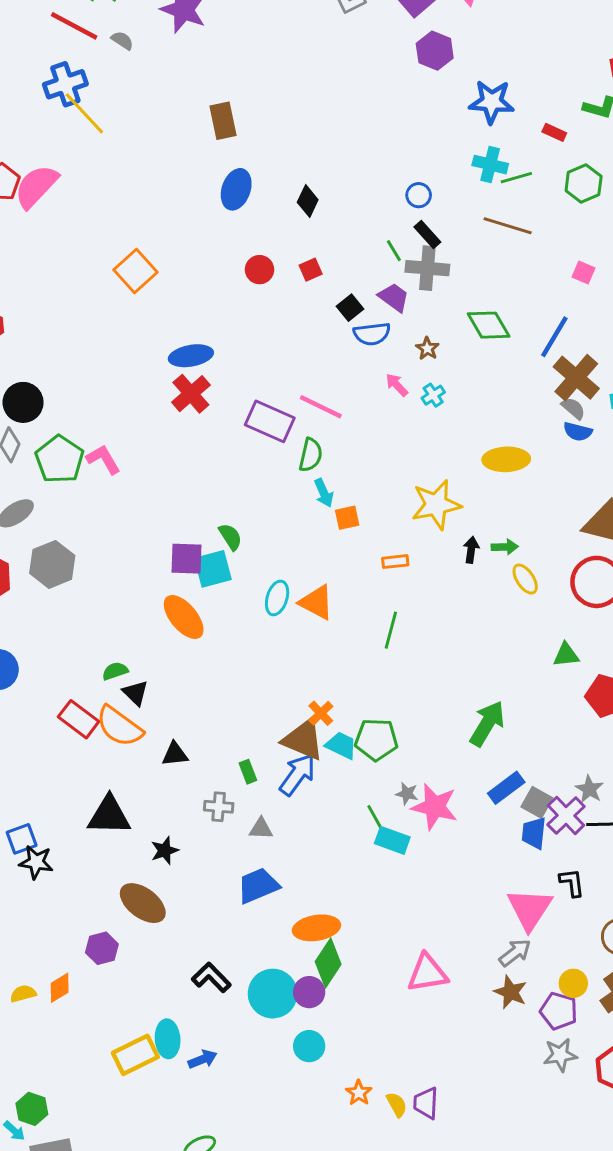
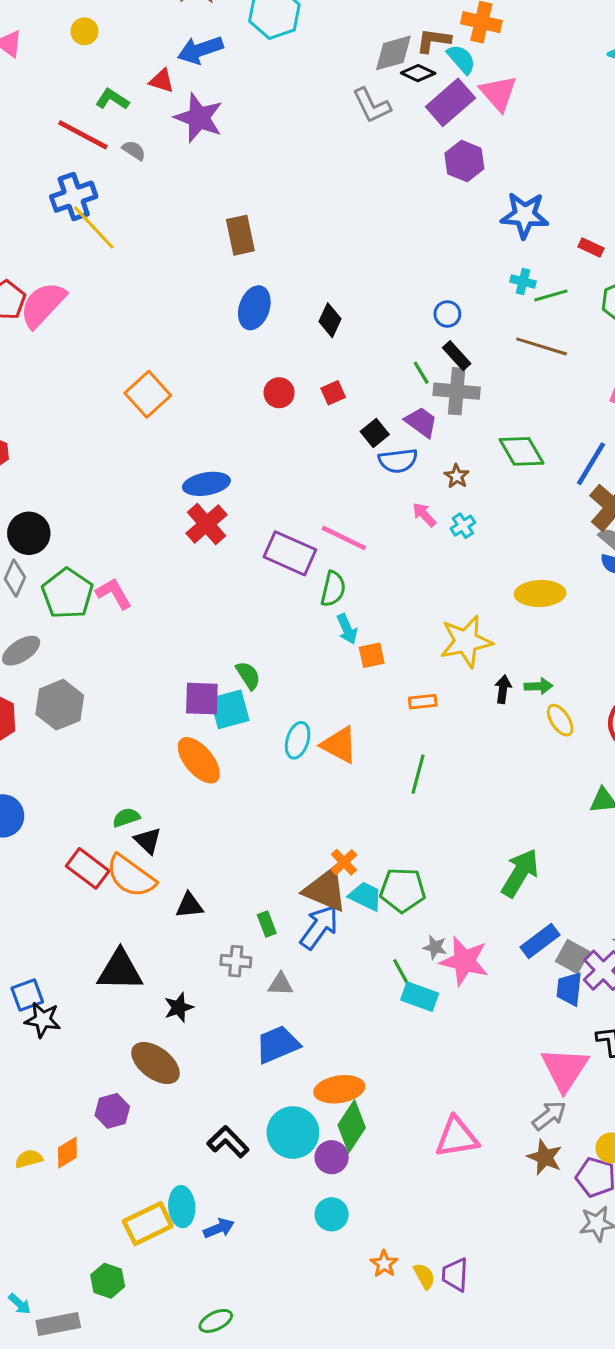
cyan cross: (490, 165) -> (523, 282), size x0.7
cyan circle: (273, 994) -> (293, 1133), moved
green hexagon: (32, 1109) -> (108, 1281), moved

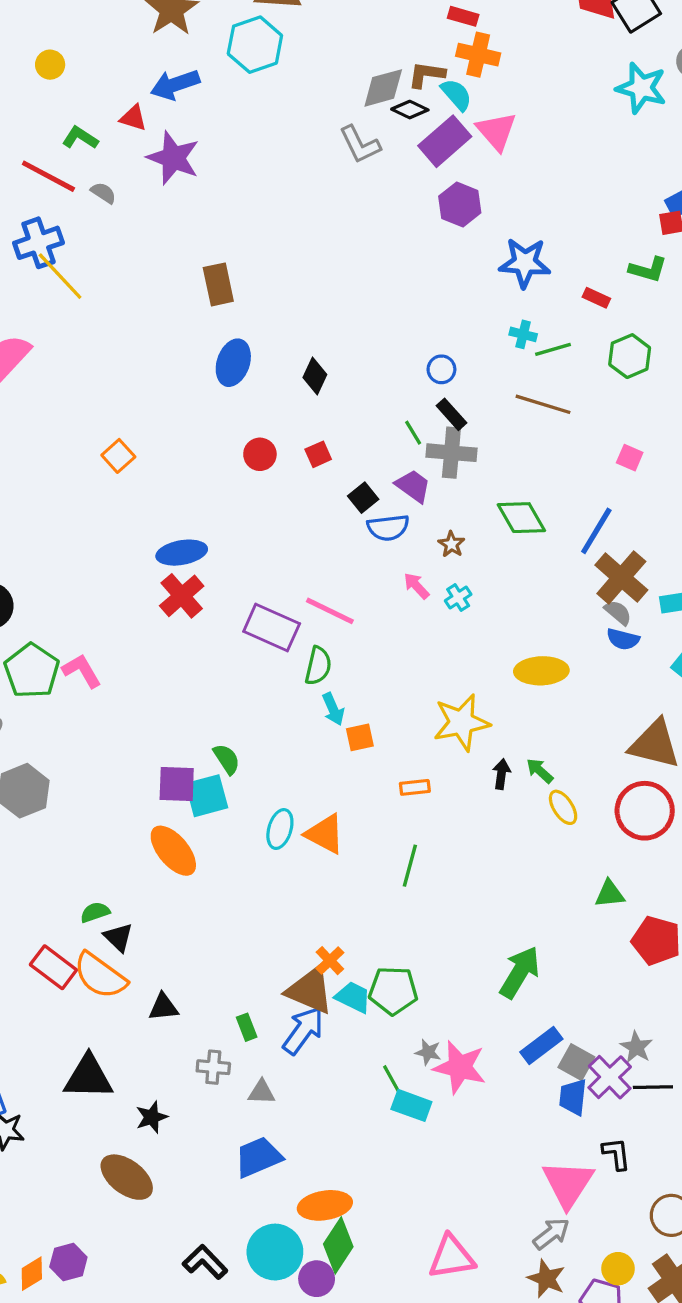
orange square: (148, 394) -> (118, 456), size x0.7
green arrow: (538, 686) -> (540, 771), turned -136
purple hexagon: (112, 1111) -> (68, 1262), moved

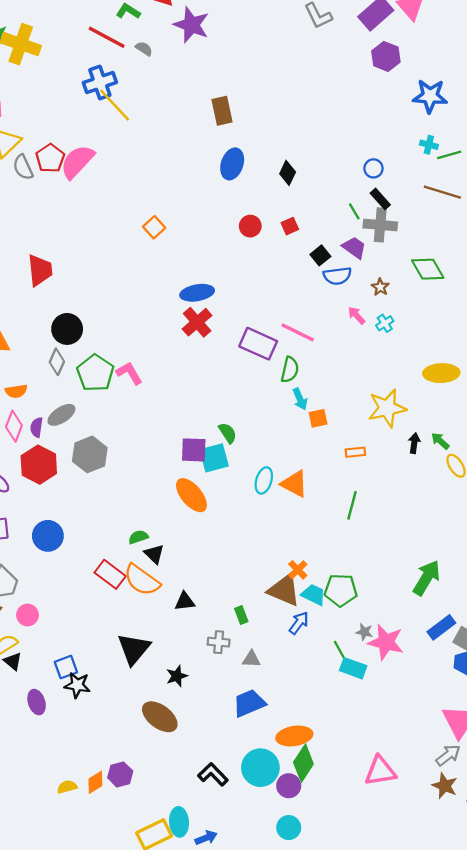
blue arrow: (303, 1031) -> (299, 623), moved, size x0.7
black triangle: (88, 1077) -> (134, 649), turned -51

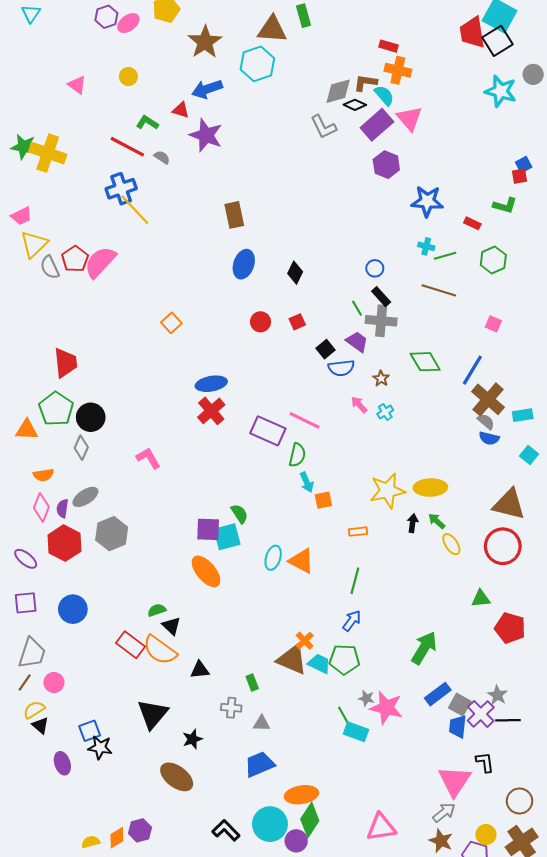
green pentagon: (95, 373) -> (56, 409), moved
yellow ellipse: (441, 373) -> (430, 487), moved
blue arrow: (299, 623) -> (352, 621), moved

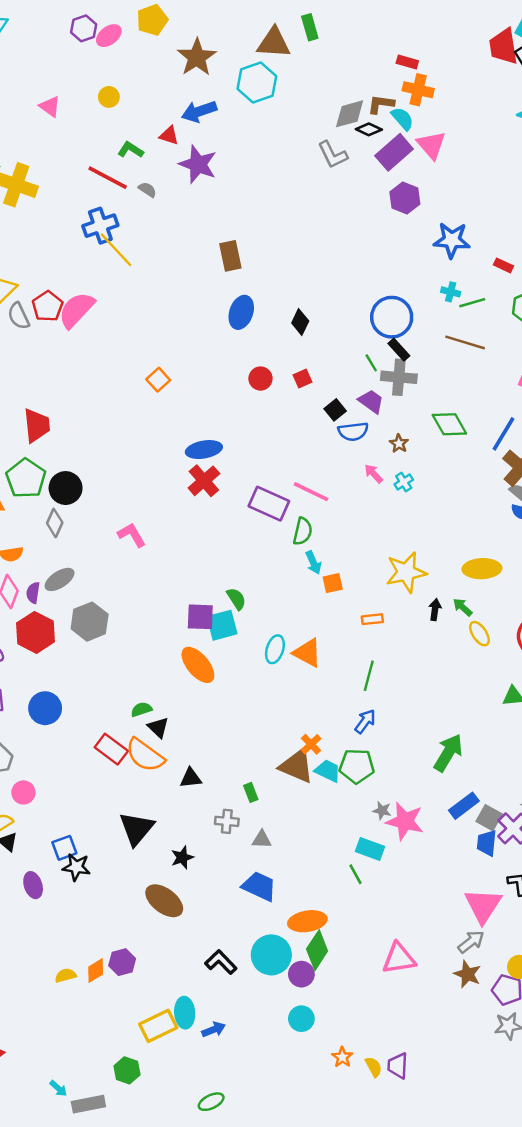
blue circle: (375, 268) -> (392, 317), size x2.0
yellow ellipse: (430, 487) -> (482, 569), moved
green line: (343, 715) -> (356, 874), moved
blue trapezoid: (259, 764) -> (259, 886), turned 48

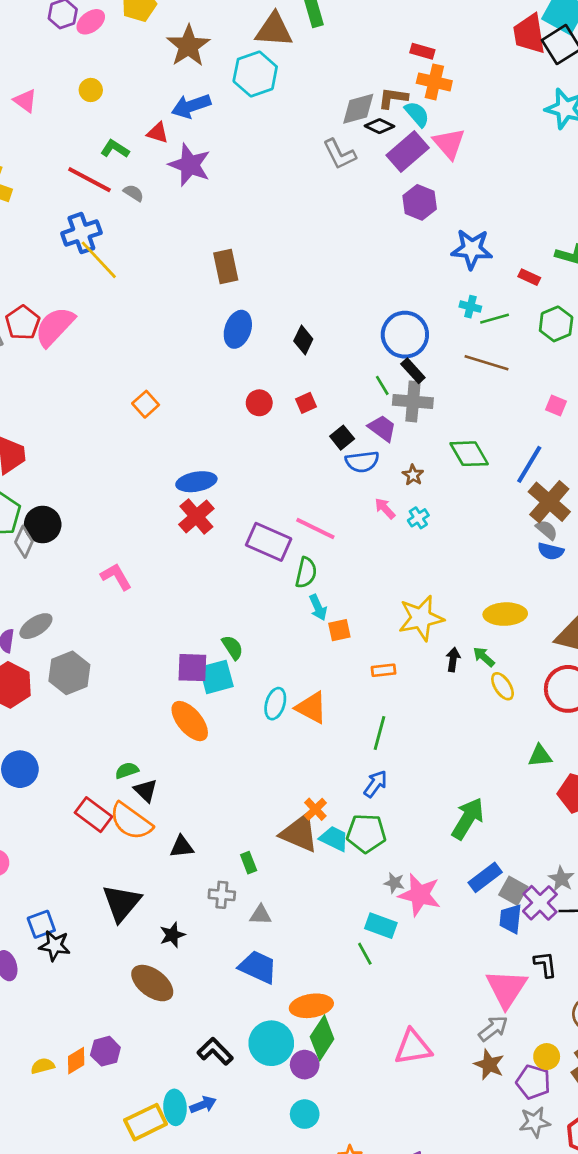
gray diamond: (55, 523) -> (24, 542), moved
blue arrow: (214, 1030) -> (203, 1105), moved

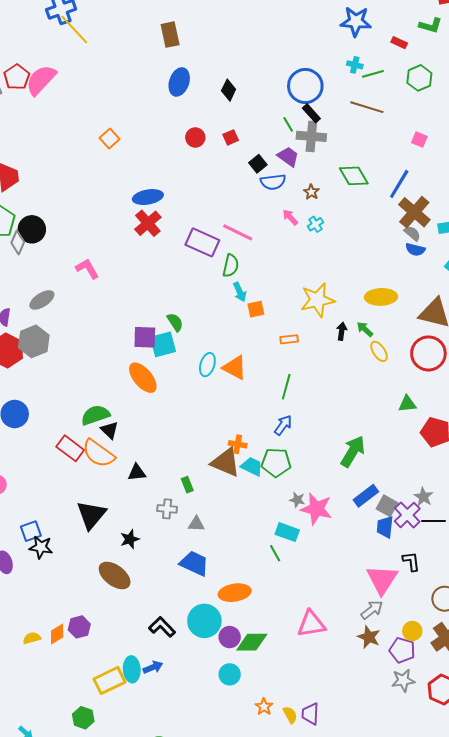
gray ellipse: (36, 626) -> (42, 300), moved
gray hexagon: (69, 673) -> (34, 341), moved
green semicircle: (127, 770) -> (95, 415), size x1.6
orange cross: (315, 809) -> (238, 444), turned -36
green diamond: (322, 1038) -> (252, 642), moved, turned 56

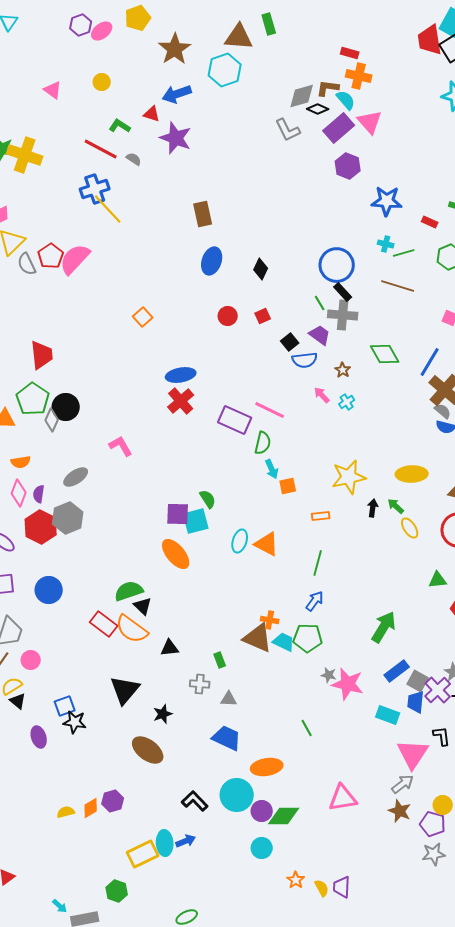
cyan rectangle: (287, 532) -> (388, 715), moved

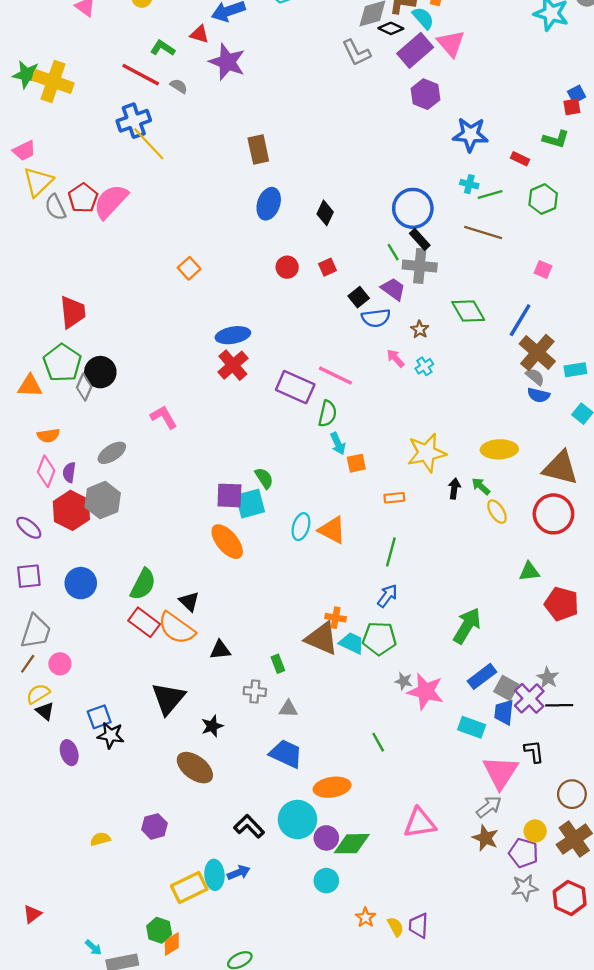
green semicircle: (129, 591) -> (143, 584), moved, turned 136
orange diamond: (91, 808) -> (172, 944), moved

